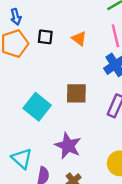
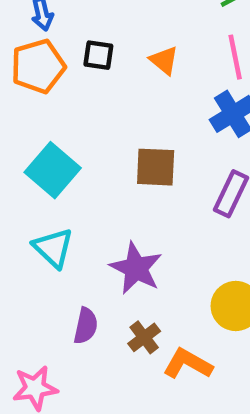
cyan square: (37, 107) -> (53, 170), moved
cyan triangle: (22, 159) -> (53, 248), moved

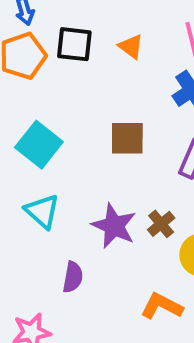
black square: (98, 55) -> (74, 44), size x1.4
brown cross: (144, 337) -> (161, 224), moved

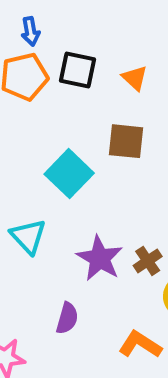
brown square: (127, 138) -> (126, 141), moved
cyan square: (39, 145) -> (69, 174), moved
purple semicircle: (73, 277) -> (67, 318), moved

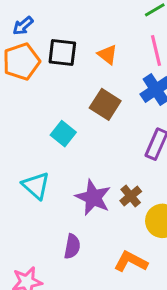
blue arrow: (31, 31) -> (23, 26), turned 65
brown square: (126, 141) -> (105, 104), turned 32
cyan square: (69, 174) -> (63, 134), size x0.7

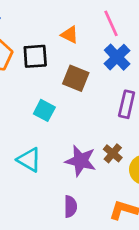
black square: (62, 52) -> (35, 56), moved

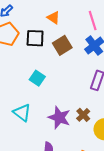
orange triangle: (70, 35) -> (53, 18), moved
brown square: (76, 78) -> (62, 45), moved, turned 30

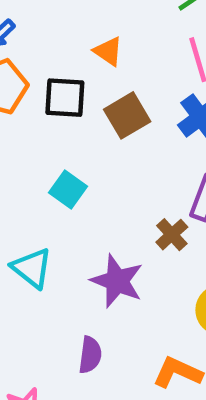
brown cross: (83, 115) -> (172, 235), moved

